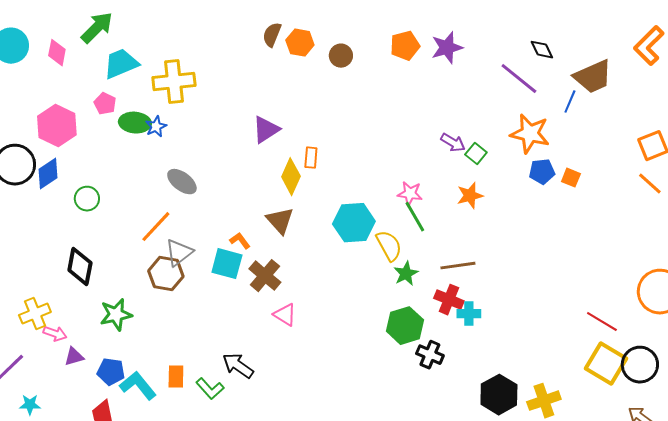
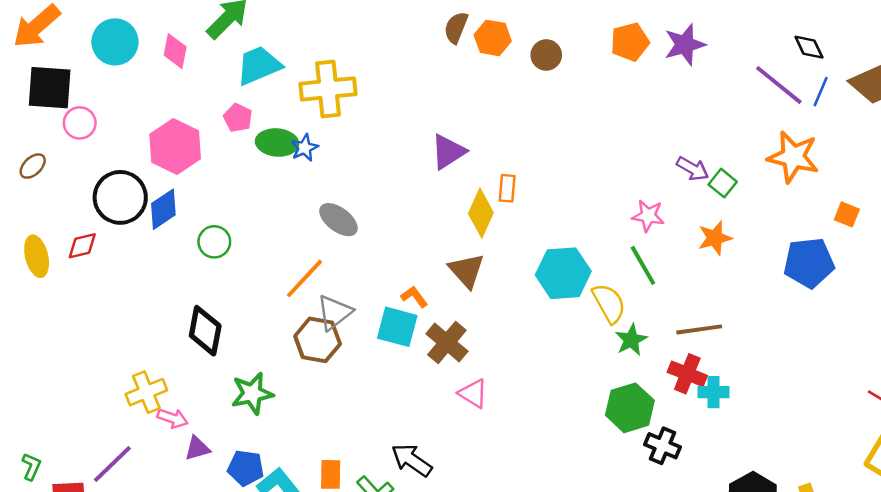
blue line: (570, 102) -> (821, 92), moved
blue pentagon: (542, 172) -> (809, 263), moved, size x1.5
pink star: (410, 194) -> (648, 216), moved

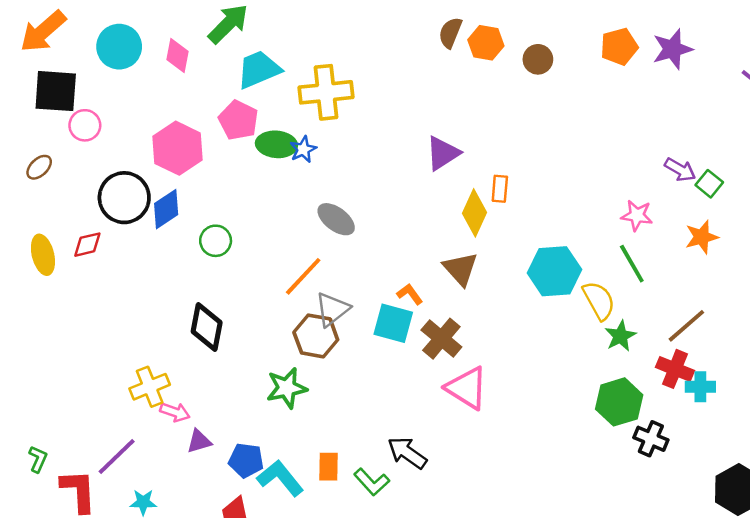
pink pentagon: (238, 118) -> (238, 120), size x1.4
brown line: (699, 329) -> (686, 326), turned -33
green star: (252, 393) -> (287, 388), moved
pink triangle: (473, 393) -> (467, 388), size x1.5

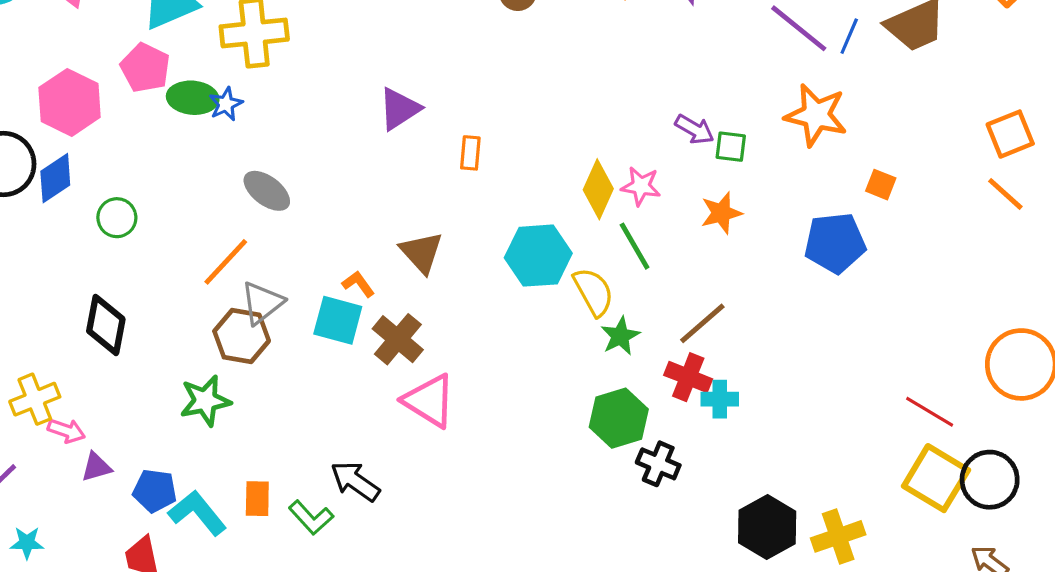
green square: (709, 184) -> (731, 147), turned -32
yellow diamond: (474, 213) -> (598, 189), moved

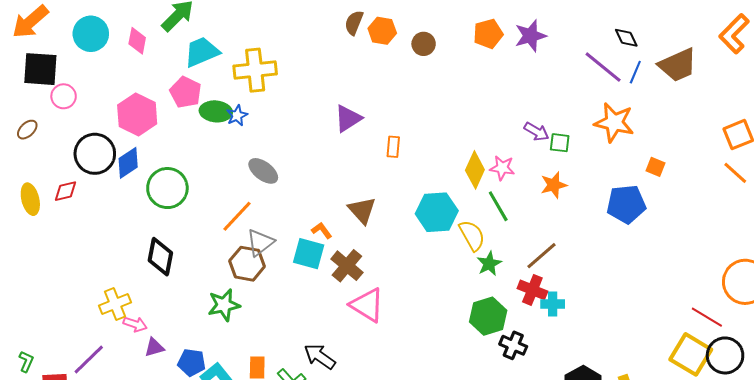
green circle: (117, 218) -> (167, 188), size x1.6
red line: (930, 412) -> (707, 317), moved

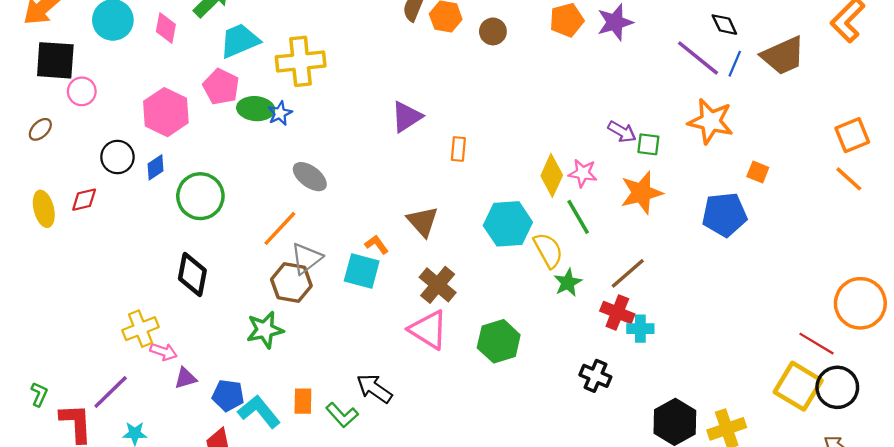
black circle: (95, 154) -> (117, 157), size x0.7
blue diamond: (128, 163) -> (155, 167), size x0.7
orange star: (554, 185) -> (641, 193), size x1.4
brown cross: (347, 266) -> (438, 285), moved
green hexagon: (488, 316) -> (499, 341), moved

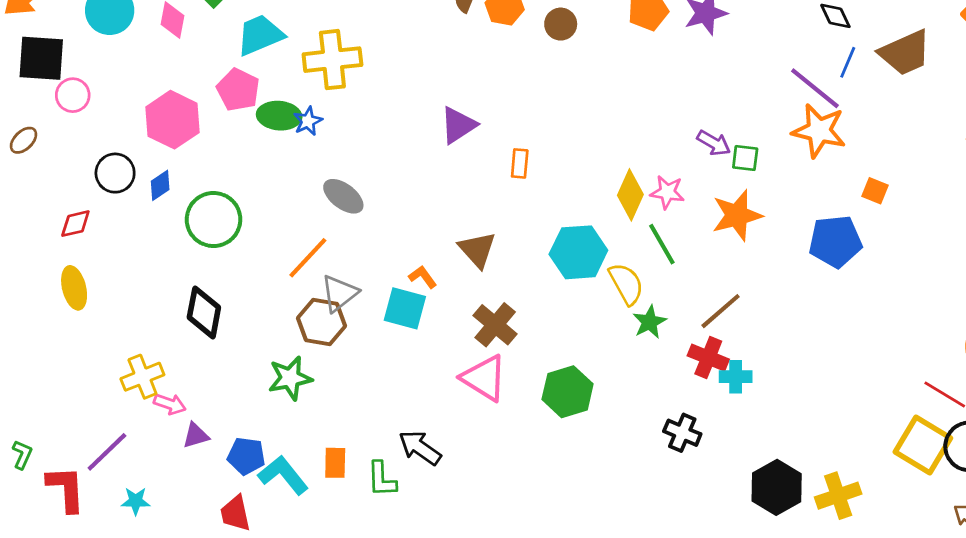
purple line: (698, 58) -> (815, 88), moved
yellow ellipse: (44, 209) -> (74, 288), moved
green L-shape: (342, 415) -> (382, 479), turned 40

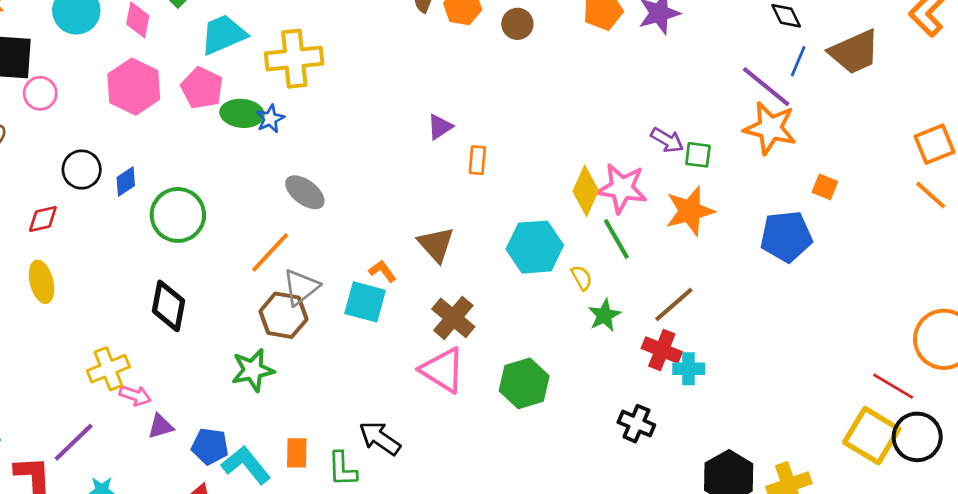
pink hexagon: (173, 120) -> (134, 87), moved
purple triangle: (458, 125) -> (440, 127), moved, size x0.7
pink star: (667, 192) -> (622, 188), size x1.5
yellow semicircle: (626, 284) -> (582, 278), size x0.6

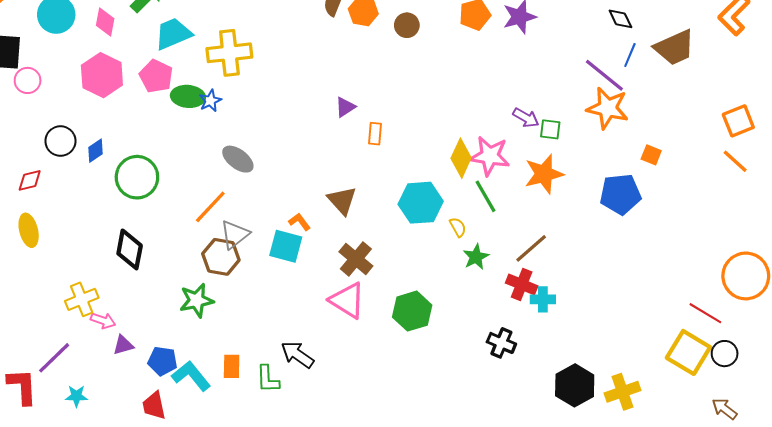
black circle: (917, 437) -> (725, 354), size x0.7

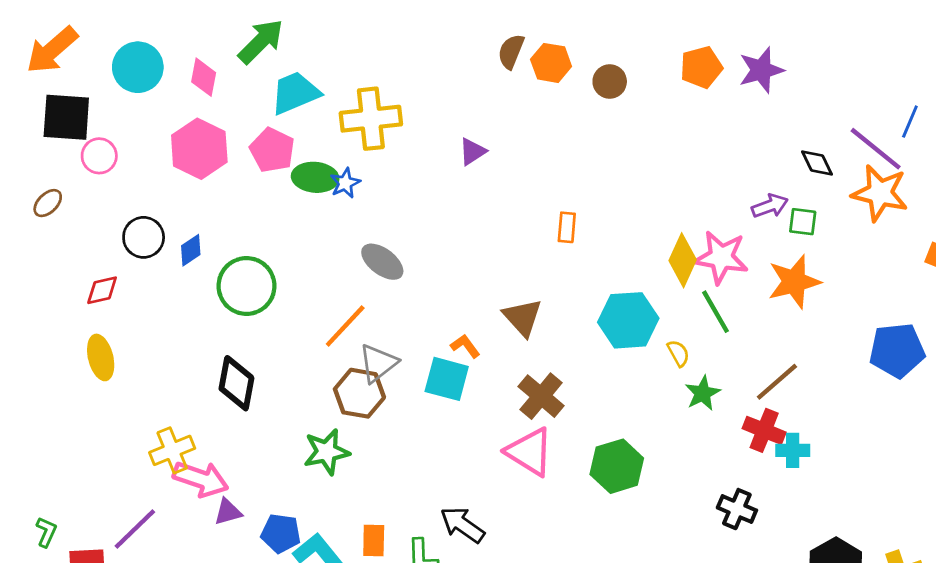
black diamond: (620, 19) -> (817, 163), moved
purple triangle: (345, 107) -> (472, 152), moved
purple arrow: (526, 118) -> (770, 206), turned -50
blue pentagon: (620, 194) -> (897, 350), moved
pink arrow: (103, 321) -> (201, 479), size x1.6

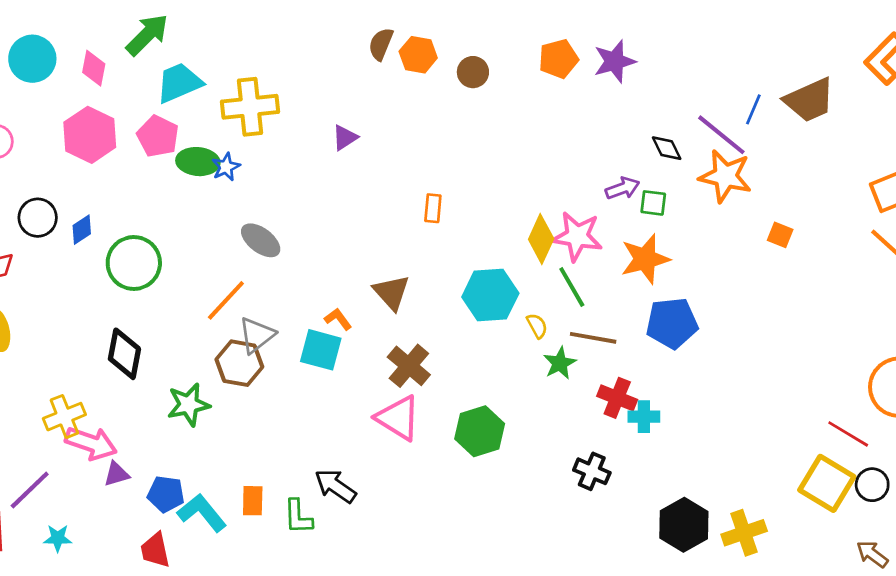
blue pentagon: (897, 350) -> (672, 323), moved
brown line: (777, 382) -> (593, 338), moved, turned 51
green star: (327, 452) -> (189, 405), moved

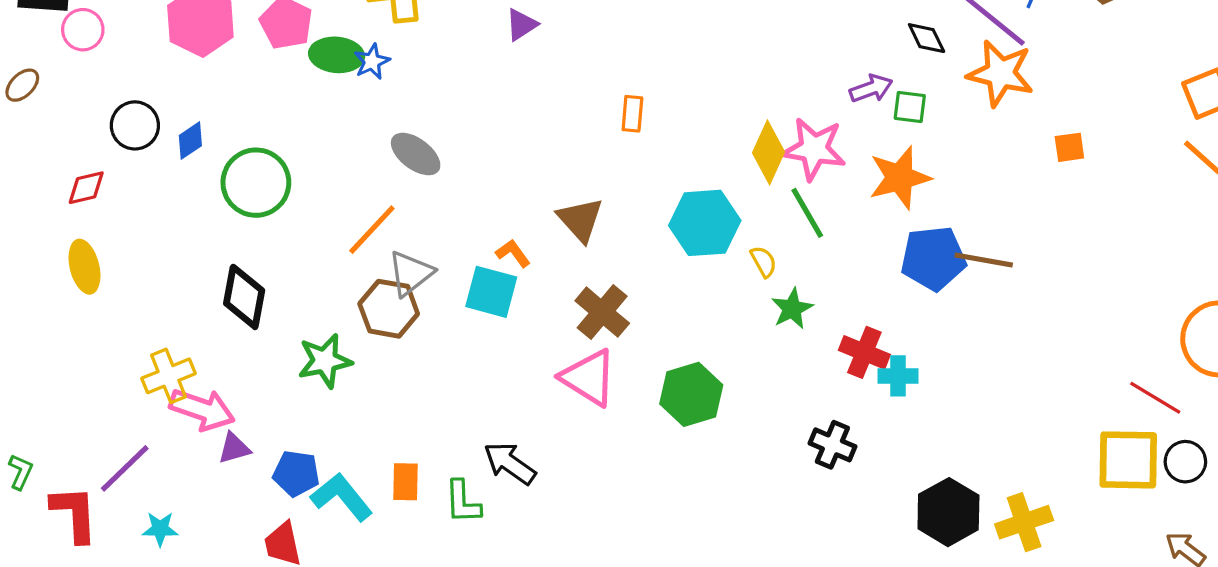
orange square: (780, 235) -> (1069, 147), turned -30
brown line: (593, 338) -> (984, 260), moved
yellow square: (827, 483) -> (1128, 460), turned -30

